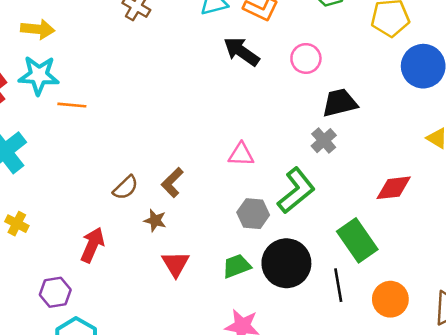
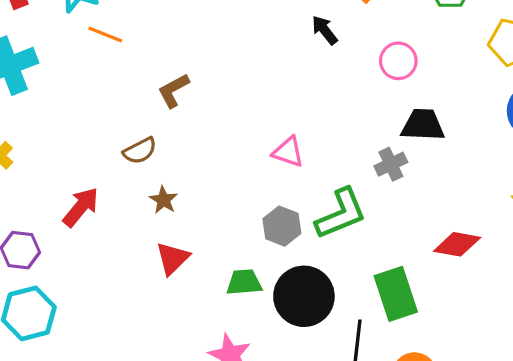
black arrow: (242, 51) -> (325, 30), size x0.7
brown L-shape: (172, 182) -> (174, 90), moved

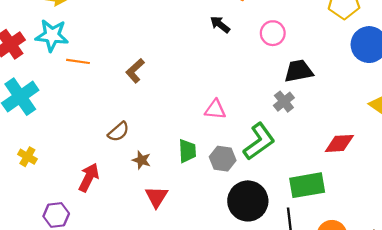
brown L-shape: (174, 90) -> (135, 71), moved
green trapezoid: (244, 282) -> (187, 151), moved, turned 105
green rectangle: (396, 294) -> (307, 185), turned -68

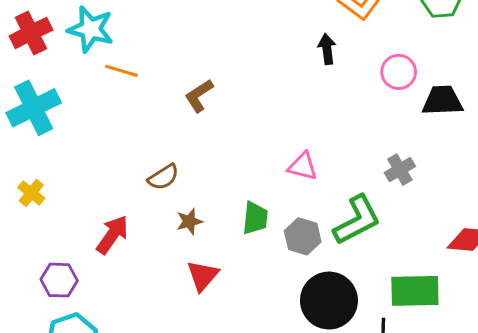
black arrow: (220, 25) -> (327, 49), turned 36
black trapezoid: (299, 71) -> (442, 101), moved
brown star: (141, 160) -> (189, 221), turned 30

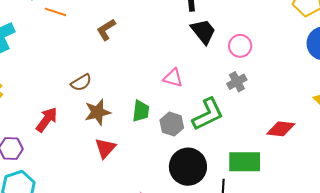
pink circle: (399, 72) -> (240, 46), moved
black trapezoid: (442, 101) -> (203, 31), moved, turned 52
brown star: (189, 221) -> (98, 112), size x1.5

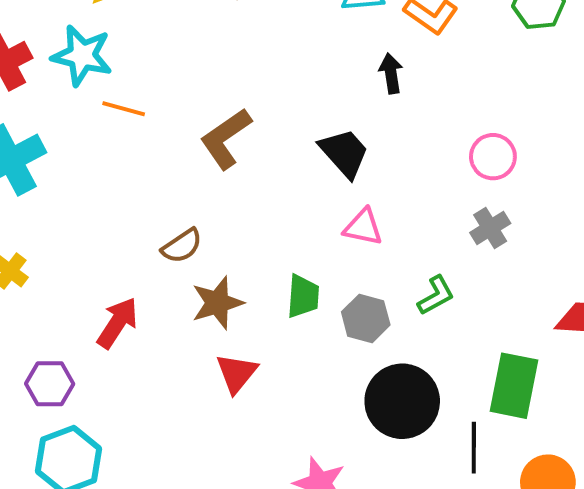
brown L-shape: (106, 30) -> (226, 138), size x1.4
black trapezoid: (203, 31) -> (344, 153), moved
green L-shape: (208, 114) -> (436, 295), size x0.6
green rectangle: (245, 162) -> (514, 386), turned -76

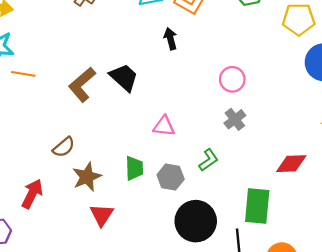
black trapezoid: (344, 153) -> (124, 77), moved

